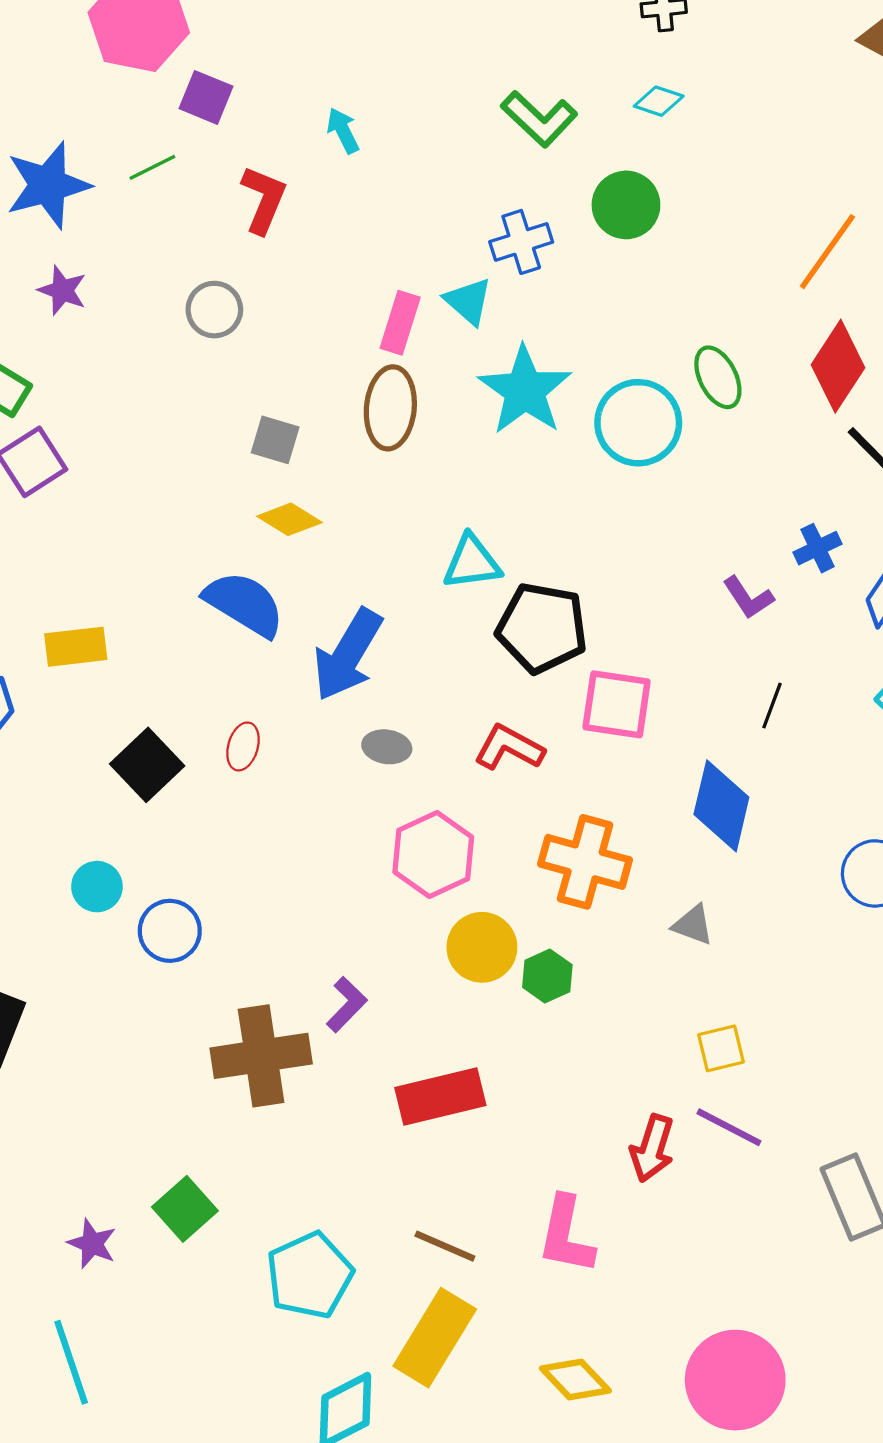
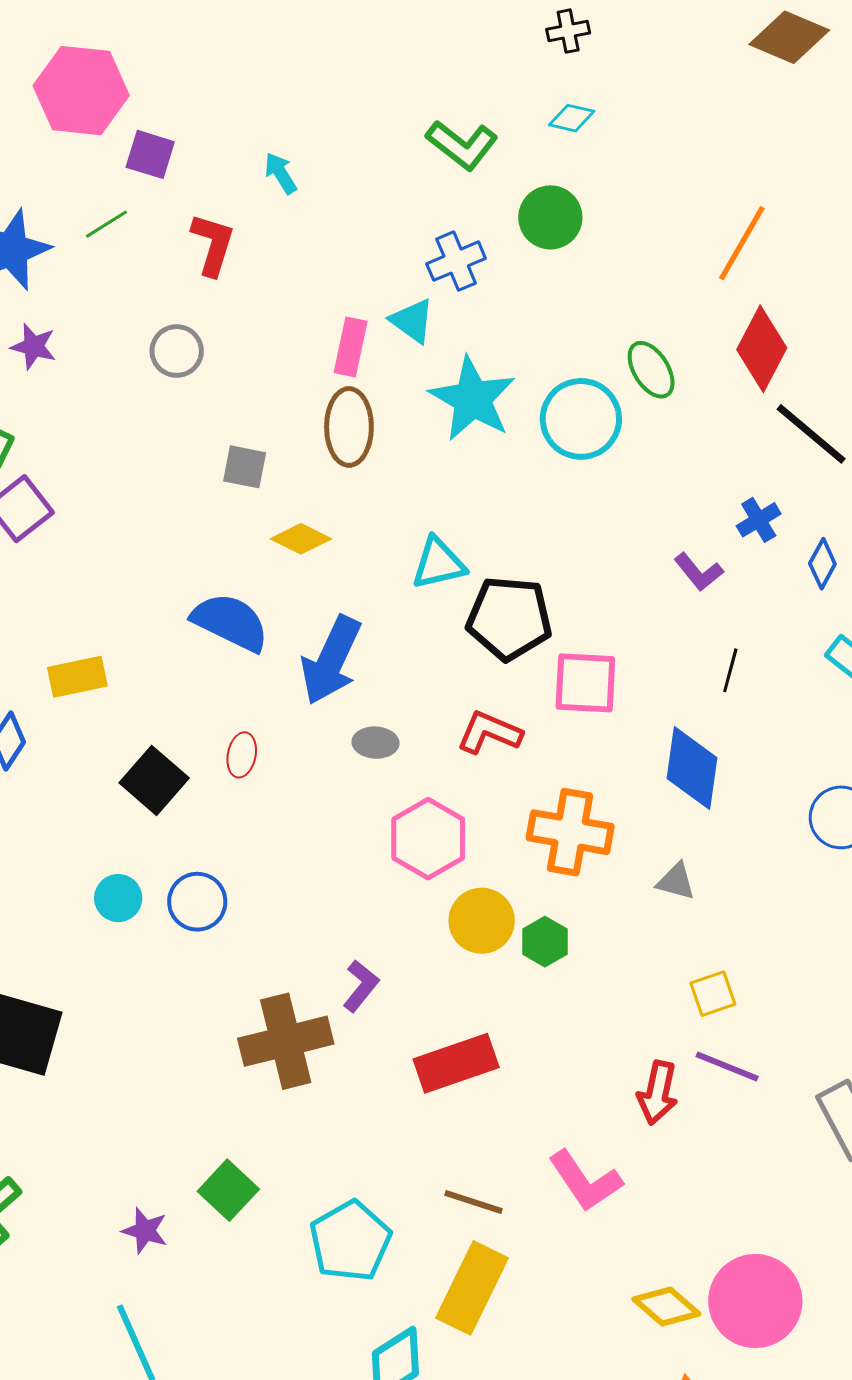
yellow diamond: (289, 519) -> (301, 539), moved
blue circle: (170, 931) -> (197, 902), moved
pink L-shape: (566, 1235) -> (585, 1181), turned -40
yellow diamond: (575, 1380) -> (666, 1307), moved

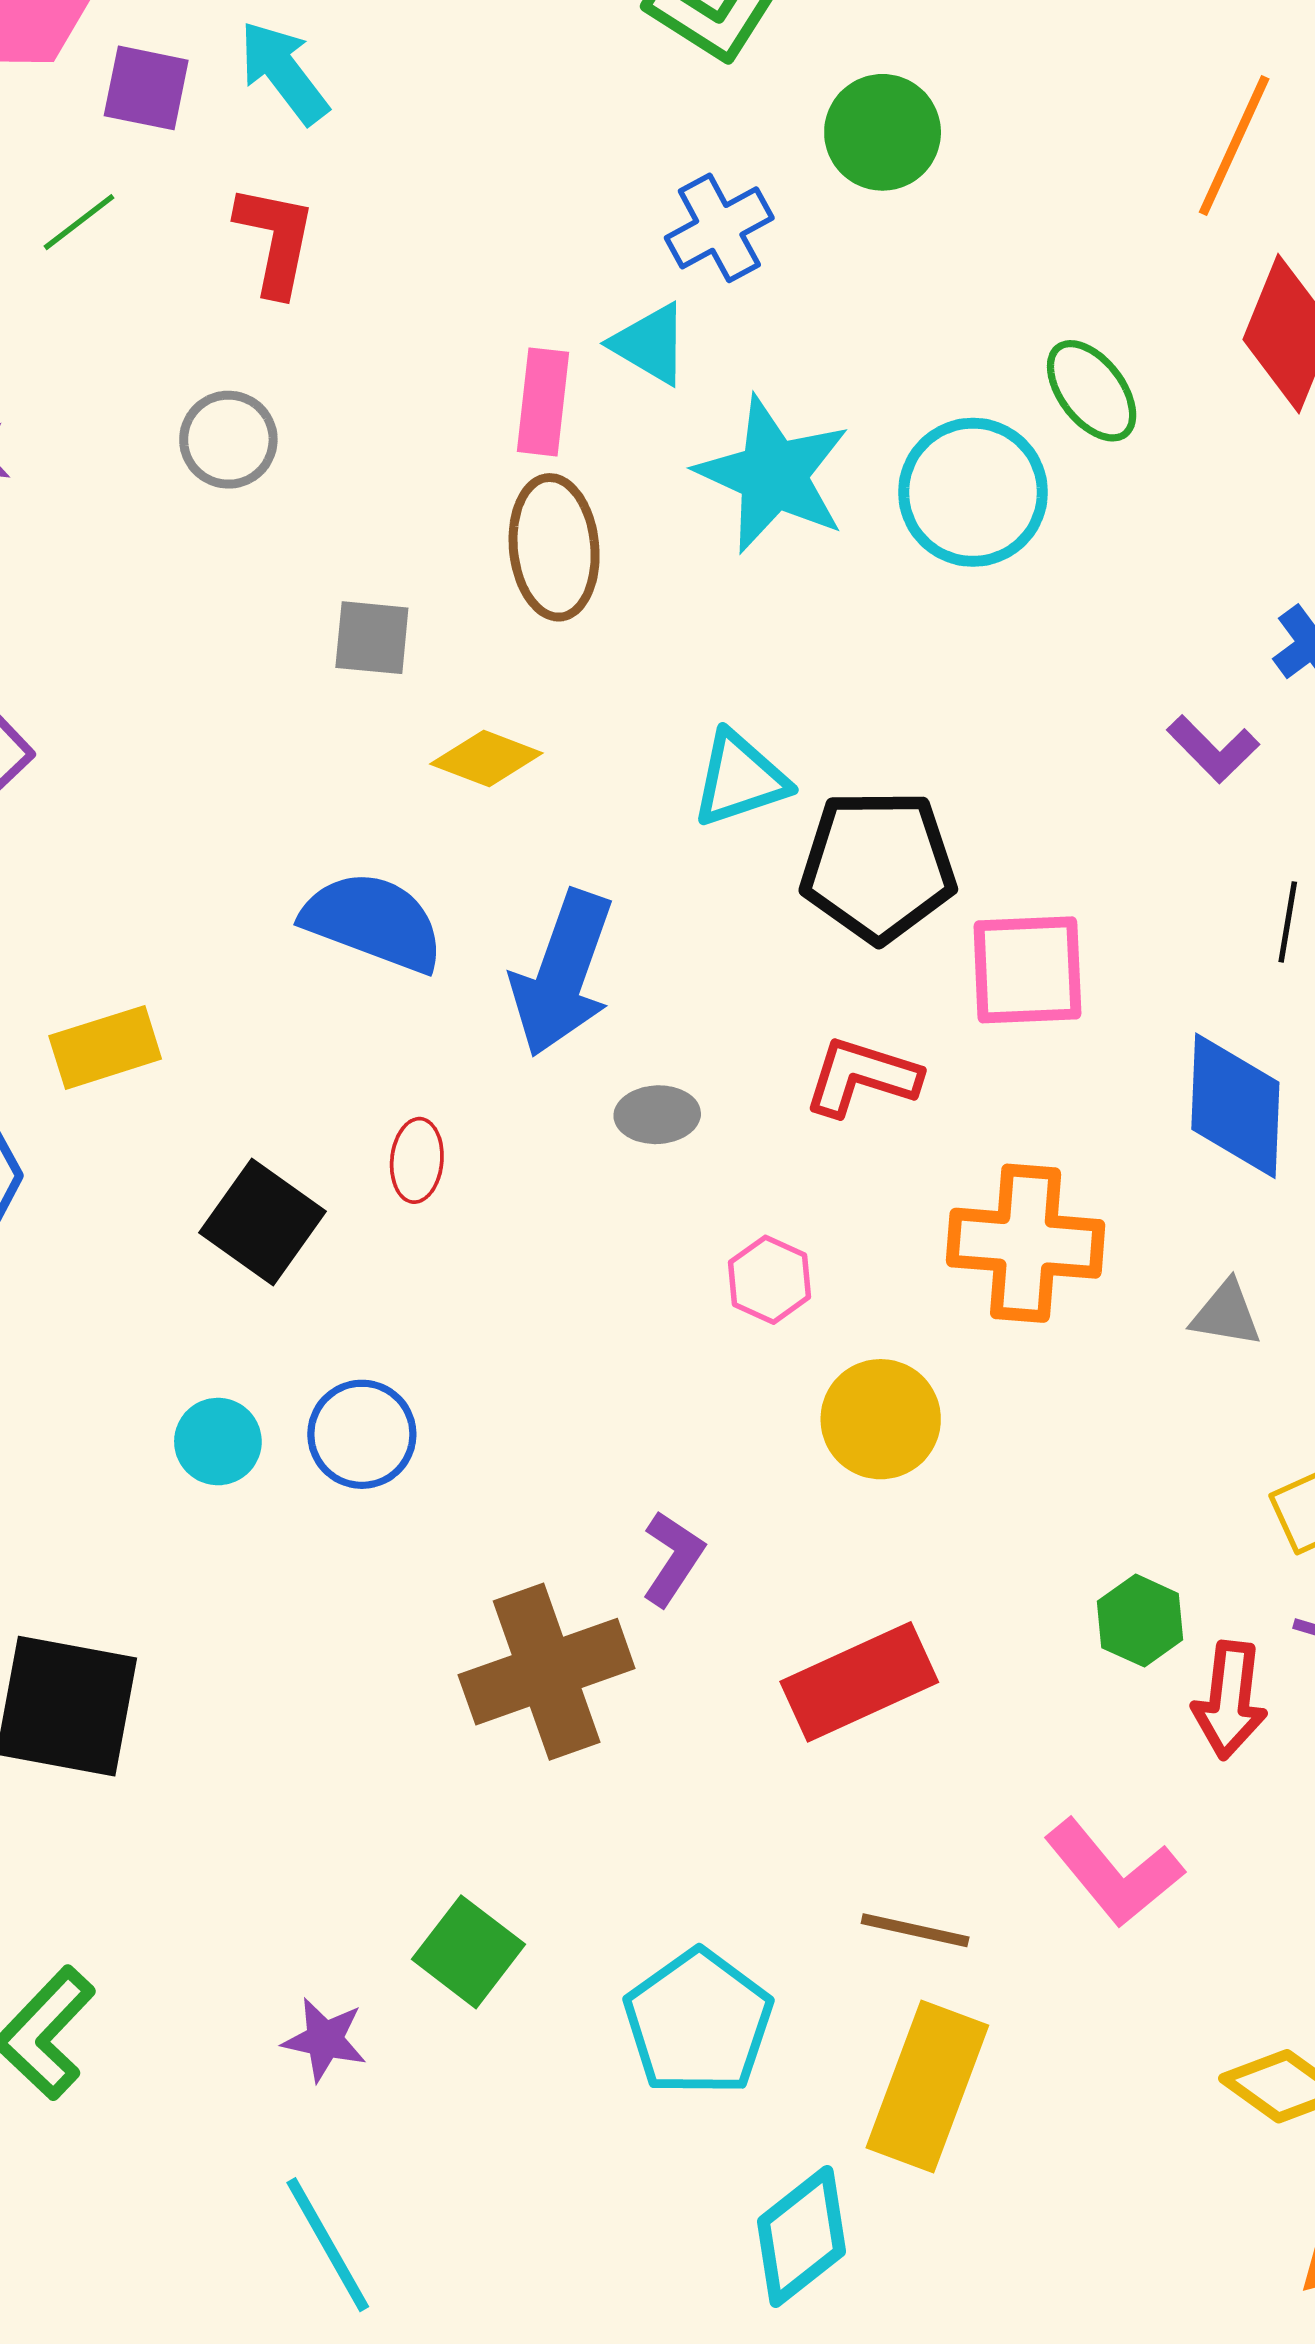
cyan arrow: (281, 173) -> (284, 72), moved, size x1.4
pink hexagon: (428, 839) -> (769, 1280), size x0.6
green hexagon: (545, 942) -> (1140, 1621), moved

